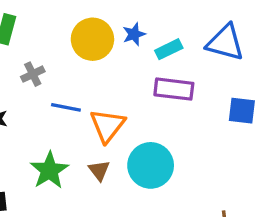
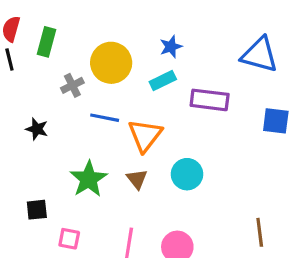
yellow circle: (92, 39) -> (111, 63), moved
cyan rectangle: (169, 49) -> (163, 81), moved
cyan circle: (151, 165) -> (187, 174), size x0.7

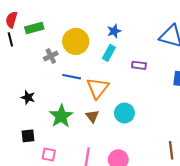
green rectangle: (47, 42) -> (34, 28), turned 60
cyan rectangle: (163, 81) -> (109, 53), turned -35
purple rectangle: (210, 100) -> (139, 65), size x0.6
black star: (37, 129) -> (28, 97), moved

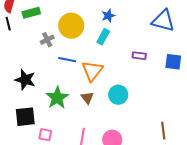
purple rectangle: (139, 65) -> (139, 56), moved
black star: (28, 97) -> (25, 80), size x1.5
black square: (28, 136) -> (25, 117), size x1.5

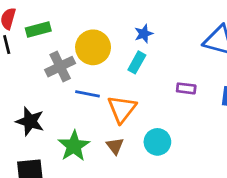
gray cross: (47, 40) -> (60, 67), size x1.5

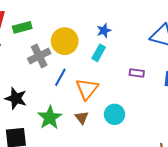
blue line: (88, 94) -> (60, 77), turned -72

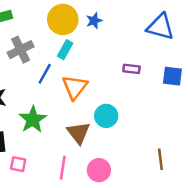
yellow circle: (65, 41) -> (63, 19), moved
cyan rectangle: (99, 53) -> (65, 50), moved
brown triangle: (82, 118) -> (78, 133), moved, size x1.5

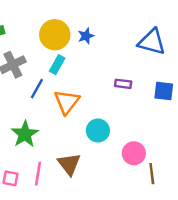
brown triangle: (78, 133) -> (69, 164), moved
pink line: (63, 168) -> (38, 174), moved
pink circle: (99, 170) -> (134, 153), moved

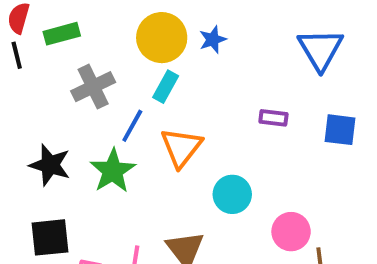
blue triangle: (152, 42) -> (320, 49), turned 44
green star: (25, 134) -> (113, 171), moved

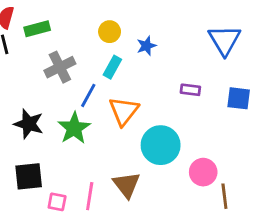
yellow circle: (162, 38) -> (110, 32), size x0.6
blue star: (213, 40) -> (146, 46), moved
cyan circle: (232, 194) -> (161, 145), size x1.4

